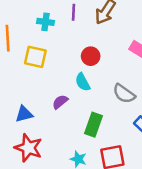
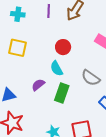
cyan cross: (46, 22) -> (18, 14), moved
green rectangle: (93, 125) -> (62, 93), moved

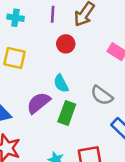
red circle: (63, 47) -> (66, 44), moved
purple semicircle: (38, 85) -> (39, 103), size x1.5

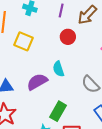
green rectangle: (67, 113) -> (58, 111), moved

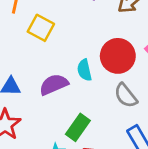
red circle: (68, 37) -> (118, 56), moved, size x1.6

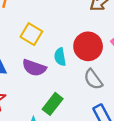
yellow square: (41, 28) -> (31, 34), moved
purple semicircle: (54, 85) -> (34, 68), turned -140

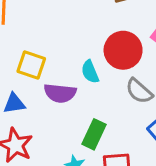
yellow square: (31, 34) -> (31, 65), moved

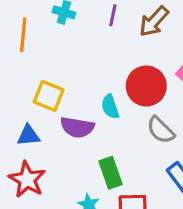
green rectangle: (94, 134) -> (110, 173), turned -48

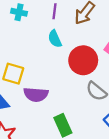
cyan semicircle: (110, 107) -> (55, 39), moved

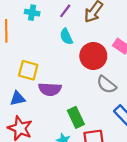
purple line: (55, 11) -> (65, 11), turned 32

